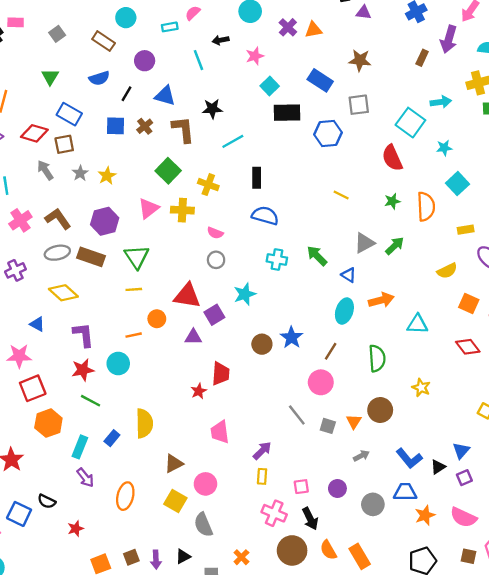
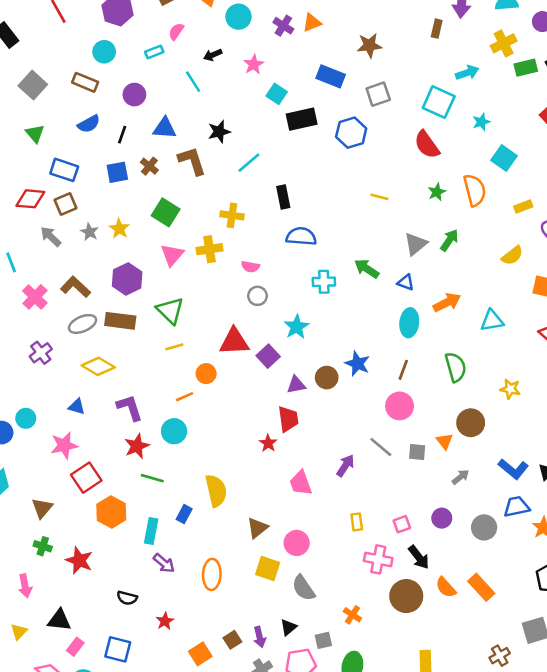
gray square: (57, 34) -> (33, 85), size x1.5
green square: (168, 171) -> (166, 212), moved
purple triangle: (193, 337) -> (296, 385), moved
purple arrow: (262, 451) -> (345, 466), moved
blue square: (19, 514) -> (118, 649), moved

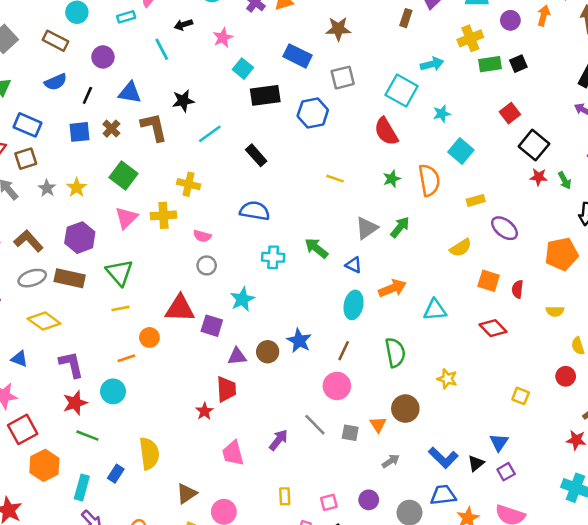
black rectangle: (283, 197) -> (256, 155), moved, turned -35
purple square: (268, 356) -> (212, 326), turned -35

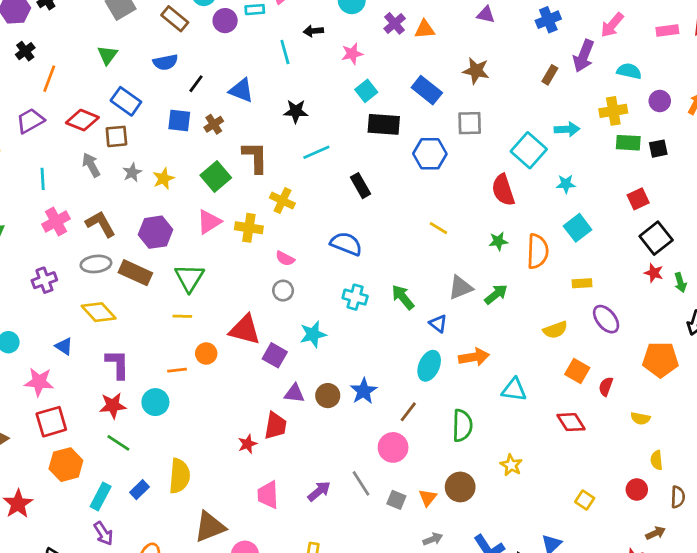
purple circle: (103, 57) -> (225, 21), moved
brown L-shape: (154, 127) -> (255, 157), moved
brown triangle: (187, 494) -> (210, 527), size x1.4

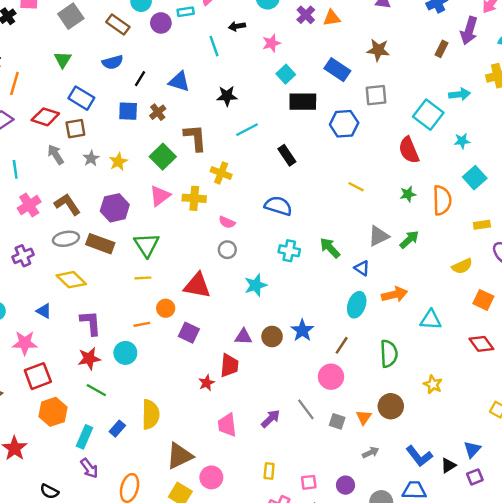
purple square: (275, 355) -> (189, 333), moved

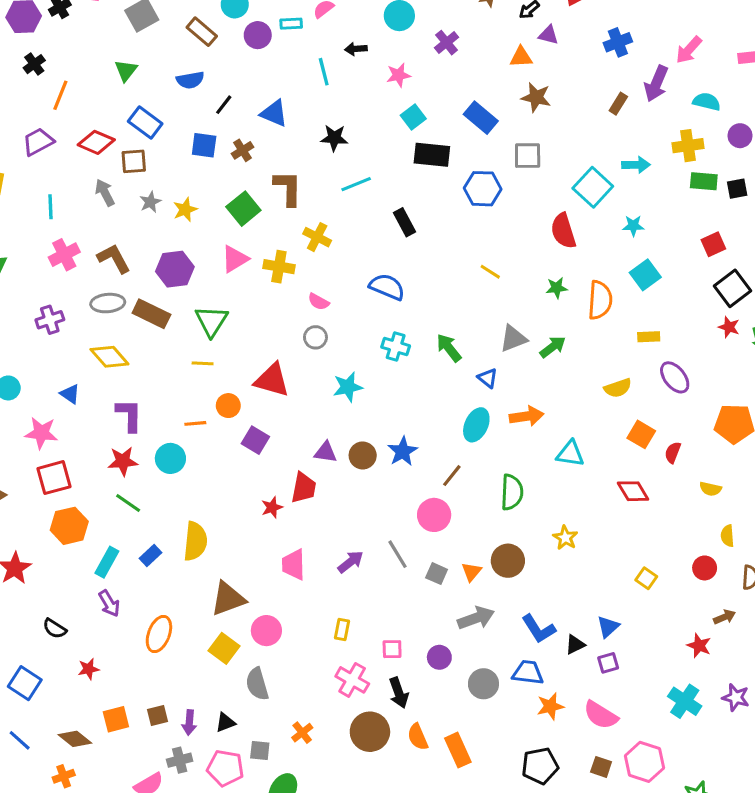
orange triangle: (332, 18) -> (521, 57), moved
gray arrow: (371, 452) -> (476, 618), size x1.6

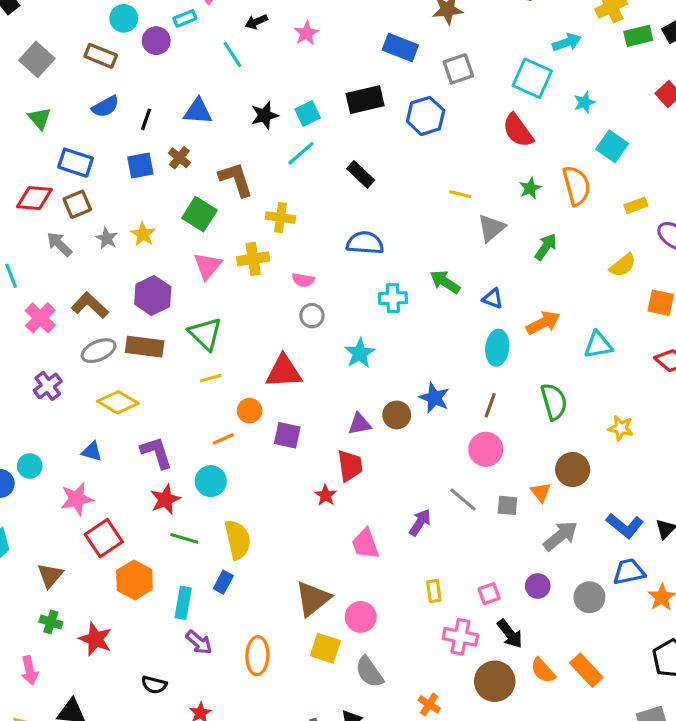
cyan square: (413, 117) -> (308, 113), moved, turned 30
gray triangle: (513, 339) -> (491, 228), moved
yellow semicircle: (195, 541) -> (238, 540), moved

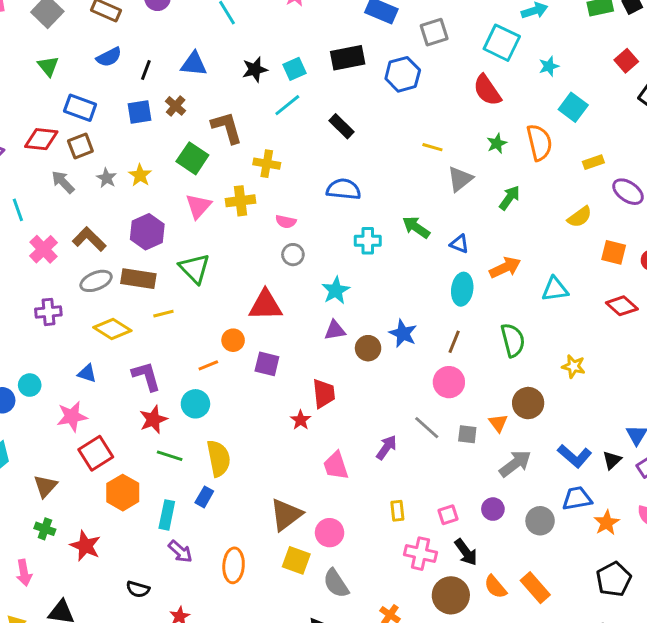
yellow line: (211, 378) -> (163, 314), moved
purple cross: (48, 386) -> (48, 312), turned 30
purple triangle: (360, 424) -> (335, 330), moved

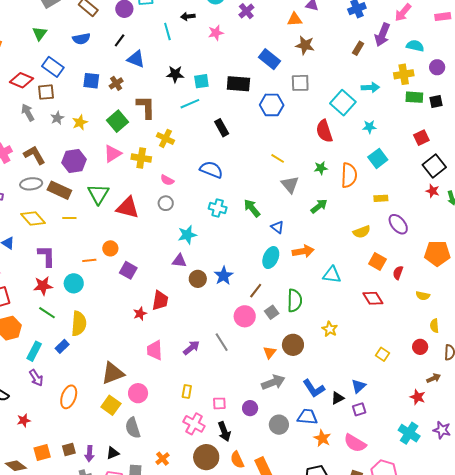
black line: (146, 70) -> (120, 40), moved
gray triangle: (460, 179) -> (290, 185), turned -48
red triangle: (265, 305) -> (128, 208), moved
gray square: (467, 434) -> (272, 312), moved, turned 32
orange star: (607, 523) -> (322, 438), turned -30

